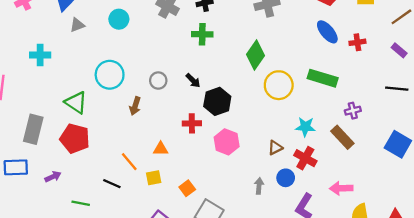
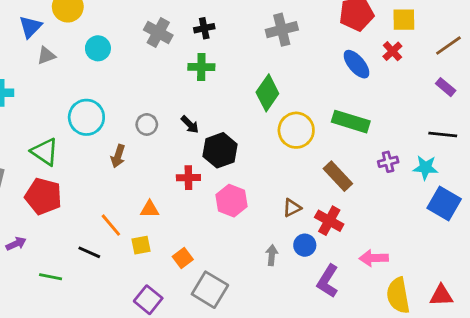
red cross: (357, 42) -> (392, 51), moved, turned -35
cyan star: (305, 127) -> (425, 168), moved
brown rectangle: (342, 137) -> (338, 176), moved

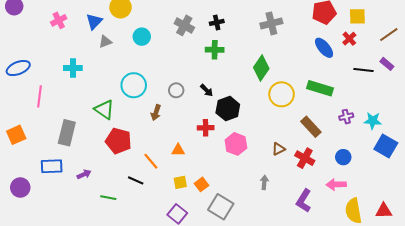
black line: (443, 135) -> (364, 70), moved
red pentagon: (43, 196) -> (118, 141), moved
yellow square: (141, 245) -> (180, 182), moved
blue circle: (305, 245) -> (343, 157), moved

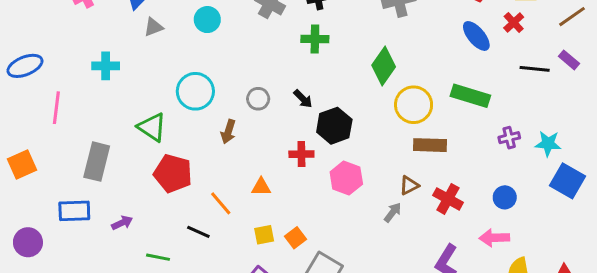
brown rectangle: (311, 127) -> (430, 145), moved, turned -45
gray arrow: (264, 182) -> (393, 212), moved, turned 32

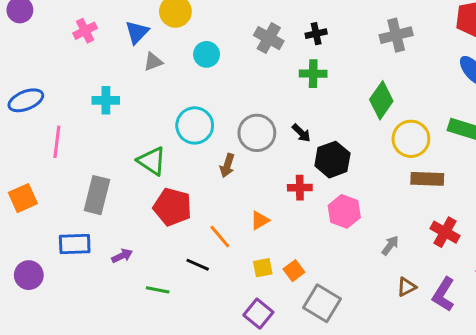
gray circle: (258, 99) -> (257, 133), size x1.6
brown triangle: (409, 185) -> (406, 287), moved
orange triangle: (261, 187) -> (260, 220), turned -30

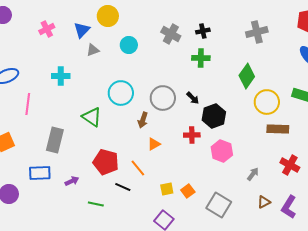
red pentagon: (172, 207) -> (106, 162), moved
orange triangle: (260, 220) -> (154, 144), moved
gray square: (322, 303) -> (219, 205), moved

